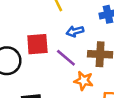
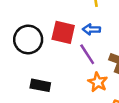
blue arrow: (75, 31) -> (91, 29), moved

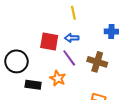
black circle: (28, 40) -> (16, 61), moved
orange star: (98, 82) -> (58, 78), moved

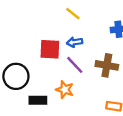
yellow line: (73, 13) -> (73, 14), turned -32

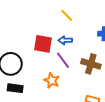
black rectangle: (38, 100) -> (15, 88), moved

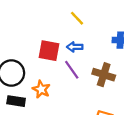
orange star: (52, 80) -> (41, 89), moved

